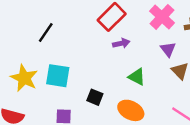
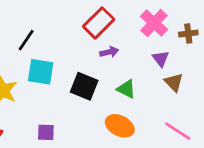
cyan square: (58, 76) -> (41, 72), moved
black square: (95, 97) -> (84, 86), moved, size x1.5

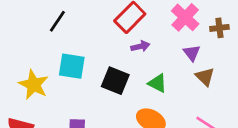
black line: (26, 40) -> (57, 21), moved

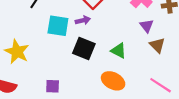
purple arrow: (140, 46) -> (83, 20), moved
cyan square: (72, 66) -> (58, 26), moved

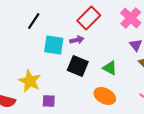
yellow star: (17, 52) -> (30, 81), moved

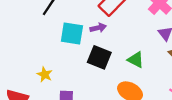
yellow star: (30, 81) -> (45, 74), size x0.6

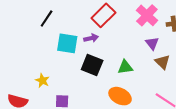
green triangle: (136, 60) -> (125, 67), turned -35

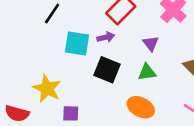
purple triangle: (152, 43) -> (151, 43), moved
yellow star: (42, 81) -> (47, 88), size x1.6

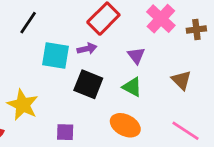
green triangle: (147, 72) -> (132, 87), turned 36
purple square: (71, 113) -> (65, 132), moved

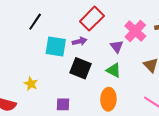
pink cross: (161, 19) -> (135, 31), moved
yellow star: (23, 105) -> (31, 84), size x0.6
orange ellipse: (125, 125) -> (108, 99), turned 65

